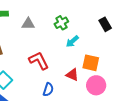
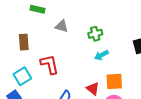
red L-shape: (39, 61) -> (50, 64), moved
orange square: (91, 63) -> (114, 81), turned -30

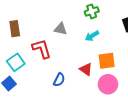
gray triangle: (62, 26) -> (61, 29), moved
green cross: (95, 34) -> (92, 11), moved

